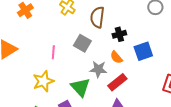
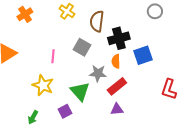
black cross: (119, 34) -> (119, 38), size x1.5
orange semicircle: (116, 57) -> (116, 61), turned 40
yellow star: (43, 81) -> (43, 85), turned -30

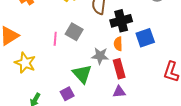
gray square: (82, 47) -> (74, 32), moved
yellow star: (43, 85) -> (25, 63), moved
red rectangle: (117, 86) -> (119, 69), turned -66

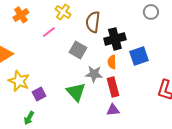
gray square: (74, 32) -> (78, 50), moved
pink line: (55, 39) -> (49, 32), moved, turned 48
purple square: (67, 94) -> (39, 94), moved

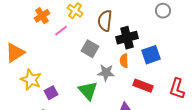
orange cross: (21, 15) -> (42, 16), moved
red rectangle: (113, 87) -> (143, 86), moved, turned -54

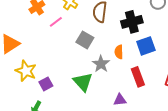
black cross: (127, 38) -> (132, 22), moved
gray star: (106, 73) -> (101, 64), turned 30
red rectangle: (143, 86) -> (138, 77), turned 48

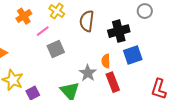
gray square: (85, 40) -> (56, 49), moved, turned 36
red rectangle: (138, 77) -> (113, 82), moved

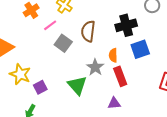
brown semicircle: (87, 21) -> (88, 31), moved
gray square: (56, 49) -> (63, 43), turned -30

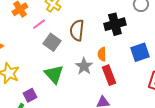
blue square: (140, 49) -> (140, 52), moved
green triangle: (77, 85) -> (54, 74), moved
purple square: (40, 87) -> (30, 95), moved

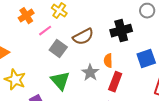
brown semicircle: (77, 30) -> (83, 37), turned -125
red rectangle: (109, 75) -> (115, 82), turned 42

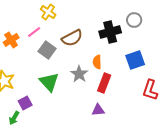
gray circle: (147, 11) -> (134, 20), moved
orange cross: (26, 16) -> (11, 40), moved

